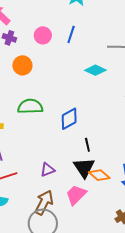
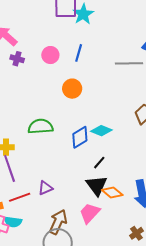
orange circle: (22, 65) -> (72, 89), moved
cyan diamond: (95, 70) -> (101, 131), moved
black line: (87, 145) -> (99, 163), turned 56
purple triangle: (48, 170) -> (45, 188), moved

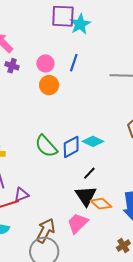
orange circle: (72, 89) -> (49, 85), moved
green semicircle: (41, 126) -> (46, 146), moved, turned -130
purple triangle: (45, 188) -> (21, 195), moved

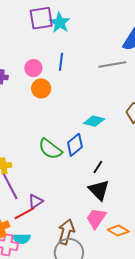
cyan diamond: (93, 141) -> (94, 121), moved
orange diamond: (101, 204) -> (118, 231), moved

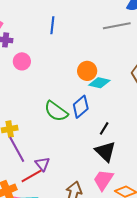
blue line: (61, 62) -> (52, 25), moved
pink circle: (33, 68) -> (22, 61), moved
orange circle: (41, 88) -> (87, 71), moved
purple triangle: (36, 201) -> (42, 164), turned -35

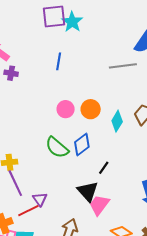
pink circle: (22, 61) -> (66, 109), moved
cyan diamond: (99, 83) -> (117, 121), moved, turned -75
black triangle: (105, 151) -> (88, 191), moved
pink trapezoid: (103, 180) -> (99, 205), moved

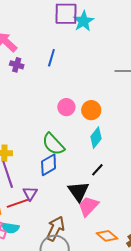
blue line: (59, 61) -> (51, 58), moved
cyan diamond: (117, 121) -> (96, 138), moved
blue diamond: (82, 145) -> (49, 165), moved

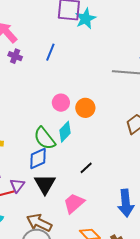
cyan diamond: (96, 138) -> (65, 132), moved
black triangle: (79, 191) -> (45, 184), moved
brown arrow: (55, 229) -> (39, 223), turned -95

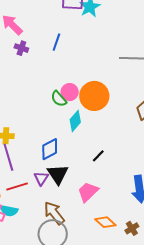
orange circle: (85, 108) -> (94, 96), size x1.5
green semicircle: (45, 138) -> (59, 99), moved, size x0.7
purple triangle: (17, 185) -> (41, 178), moved
brown arrow: (39, 223) -> (54, 213), turned 30

